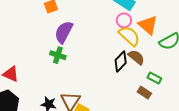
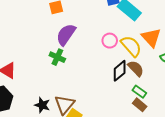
pink circle: (124, 20) -> (110, 41), moved
green rectangle: (154, 78) -> (139, 92), moved

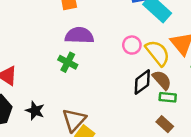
purple semicircle: (66, 35) -> (79, 35), turned 55
green rectangle: (139, 92) -> (168, 97), moved, turned -32
black star: (42, 105) -> (35, 111), moved

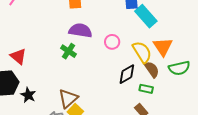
pink circle: (132, 45) -> (112, 42), moved
brown semicircle: (162, 80) -> (152, 69), moved
black star: (35, 111) -> (28, 95), moved

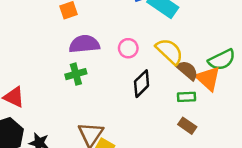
orange triangle: (163, 47) -> (208, 78), moved
green cross: (68, 51) -> (76, 74), turned -35
black diamond: (127, 74) -> (142, 84), moved

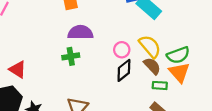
pink circle: (128, 48) -> (122, 50), moved
green semicircle: (222, 60) -> (178, 55), moved
brown semicircle: (187, 70) -> (152, 66), moved

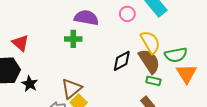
pink circle: (122, 50) -> (127, 14), moved
brown semicircle: (152, 66) -> (149, 61), size x1.4
orange triangle: (179, 72) -> (187, 74), moved

